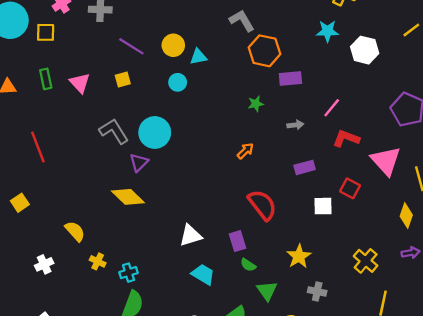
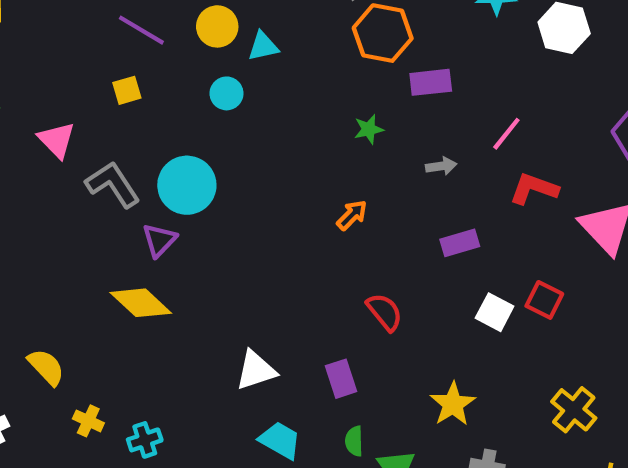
pink triangle: (80, 83) -> (57, 140), moved
red square: (350, 188) -> (544, 300), moved
red semicircle: (262, 205) -> (385, 312), size x0.7
white square: (323, 206) -> (495, 312), turned 30
green semicircle: (248, 265) -> (354, 441), moved, turned 56

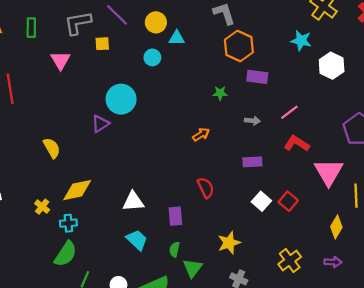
gray L-shape: (113, 184) -> (78, 23), moved, turned -80
yellow diamond: (141, 303) -> (77, 190), moved, turned -68
yellow semicircle: (46, 367) -> (52, 148), moved

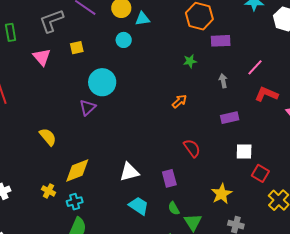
yellow square: (102, 44) -> (77, 48), moved
gray arrow: (252, 121) -> (223, 81), turned -96
white square: (261, 201) -> (244, 152), turned -30
red square: (288, 201) -> (260, 173), moved
green semicircle: (174, 249) -> (174, 208), turned -32

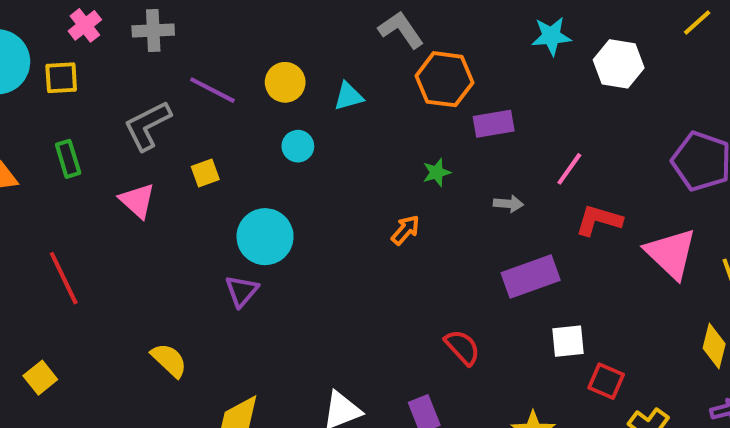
cyan triangle: (142, 19) -> (348, 96), moved
gray arrow: (223, 81) -> (508, 204), turned 112
orange arrow: (179, 101) -> (405, 230), moved
purple rectangle: (230, 118) -> (531, 277), size x1.5

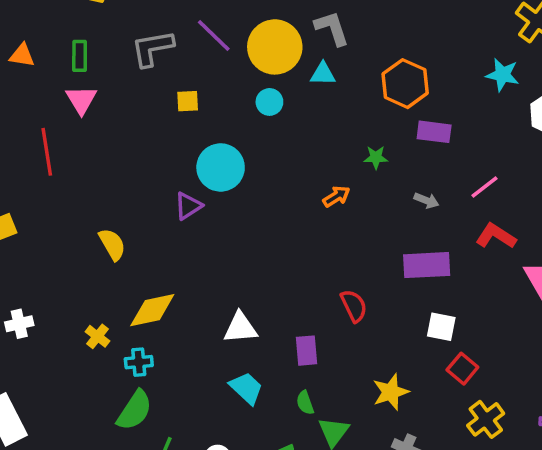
gray L-shape: (401, 30) -> (332, 28), moved
yellow circle: (285, 82) -> (275, 47), size x1.6
pink triangle: (137, 201) -> (81, 100), moved

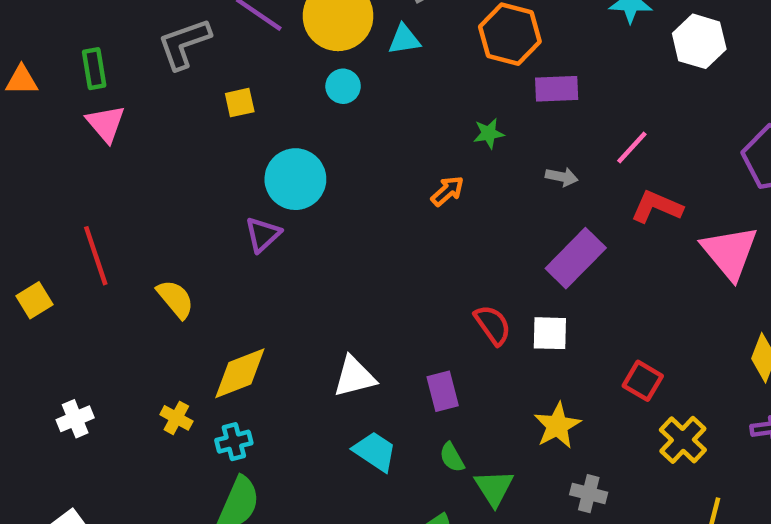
red line: (47, 152) -> (96, 256), moved
purple rectangle: (427, 265) -> (576, 258), turned -33
white square: (441, 327) -> (550, 333), moved

